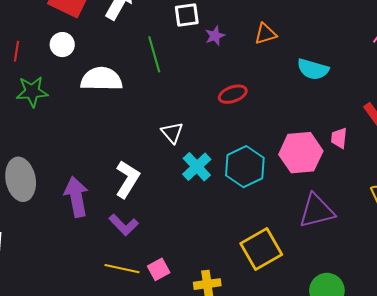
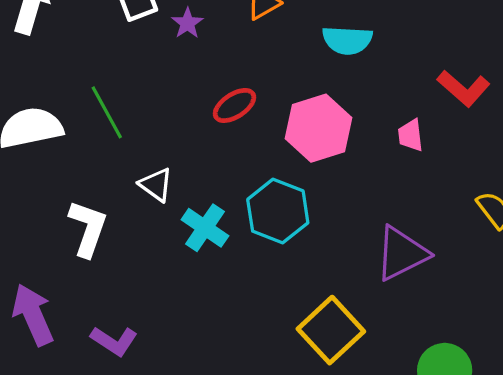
green line: (154, 54) -> (107, 112), moved
pink hexagon: (301, 153) -> (319, 128), moved
white L-shape: (127, 179) -> (88, 228), moved

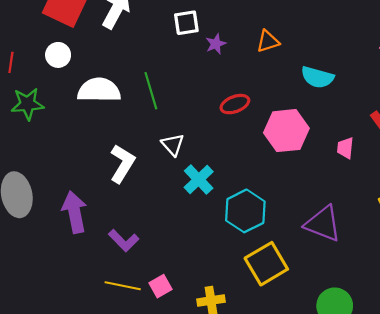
cyan hexagon: (278, 211) -> (245, 211), moved
purple triangle: (402, 253) -> (323, 224), turned 36

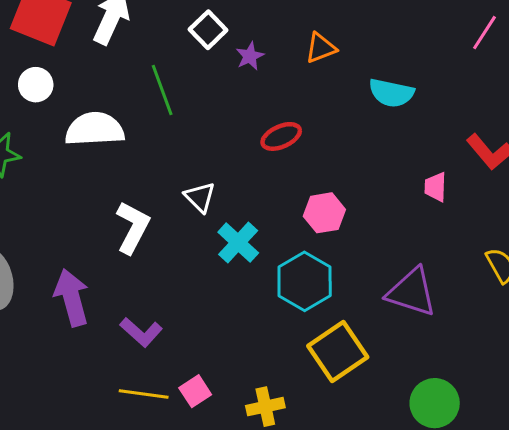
white square: (186, 23) -> (208, 30), turned -32
green line: (151, 91) -> (162, 90), moved
pink hexagon: (286, 131) -> (324, 213), moved, size x0.7

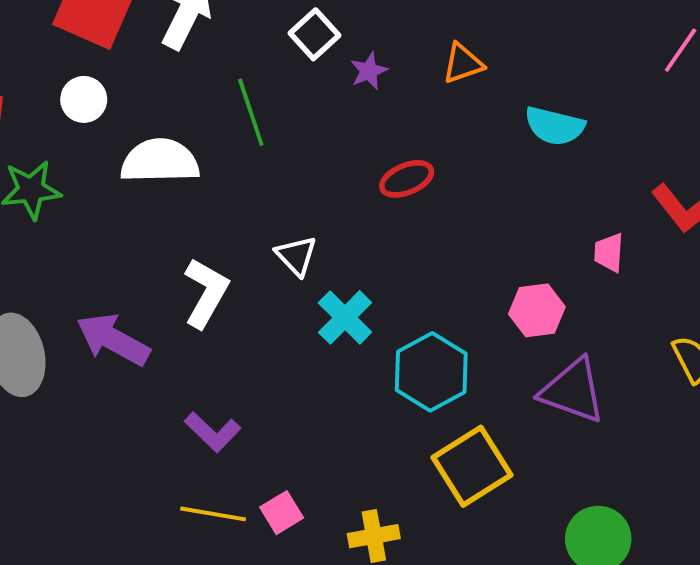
pink hexagon: (324, 213) -> (537, 310), moved
purple arrow: (72, 298) -> (113, 340), moved, turned -48

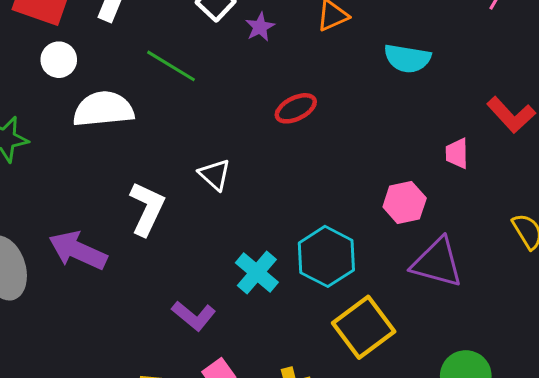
white circle: (84, 99) -> (59, 60), moved
green line: (251, 112) -> (171, 66), turned -36
cyan cross: (345, 317) -> (257, 272), moved
purple L-shape: (213, 432) -> (194, 316), moved

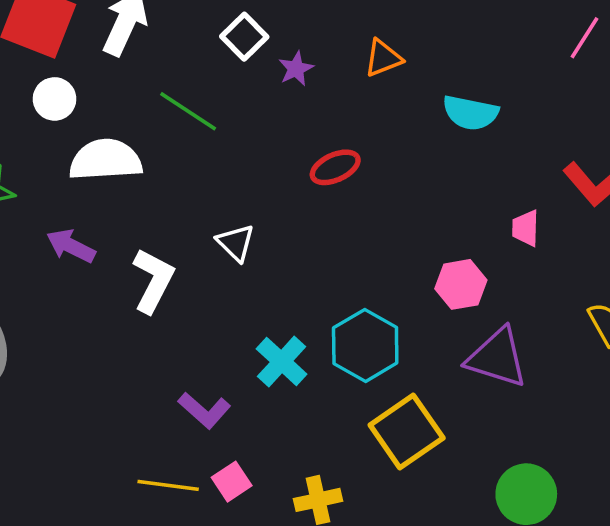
purple arrow: (78, 250) -> (71, 246), moved, size x0.7

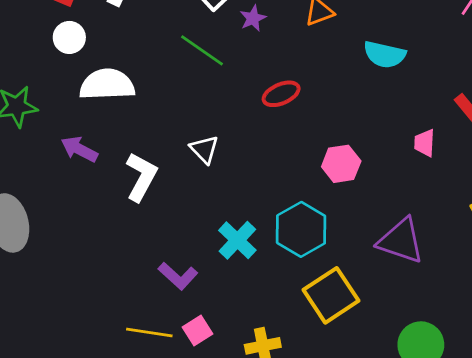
green line: (188, 111) -> (202, 50), moved
pink hexagon: (461, 284) -> (341, 164), moved

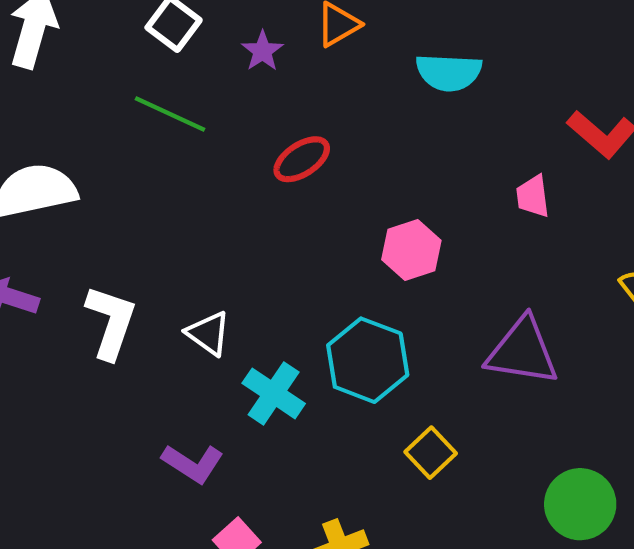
purple star: (253, 18) -> (262, 51), moved
white triangle: (204, 149) -> (208, 333), moved
yellow square: (331, 295) -> (431, 453), size x0.6

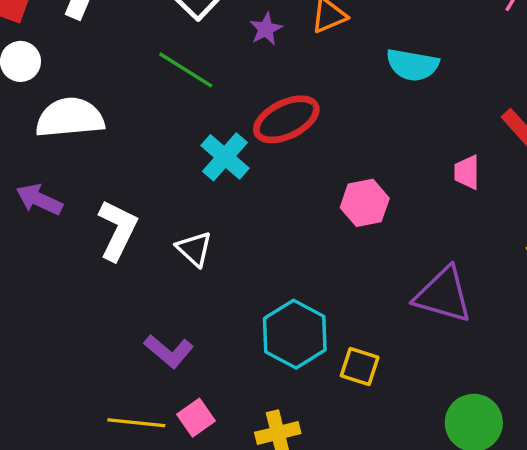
red ellipse: (302, 159) -> (286, 119), size x1.4
cyan hexagon: (368, 360) -> (295, 334), moved
cyan cross: (274, 393) -> (225, 157), moved
yellow square: (431, 453) -> (360, 366), turned -36

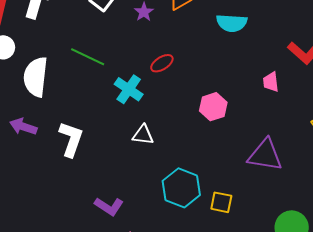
green line: (186, 70) -> (88, 57), moved
white semicircle: (70, 118) -> (36, 77), turned -72
red ellipse: (286, 119) -> (162, 63), size x0.6
white triangle: (194, 249) -> (143, 135), moved, turned -30

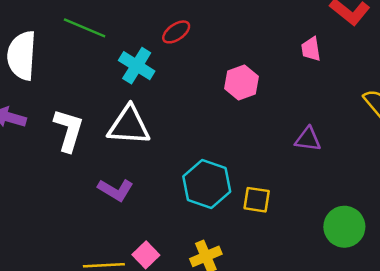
white triangle: (143, 135) -> (129, 125), moved, size x1.6
purple triangle: (265, 155) -> (308, 139), size x0.6
purple L-shape: (109, 206) -> (116, 190), moved

